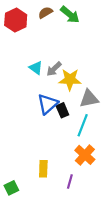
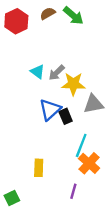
cyan line: (83, 125) -> (81, 145), moved
yellow rectangle: (43, 169) -> (39, 168), moved

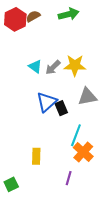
brown semicircle: (48, 13) -> (33, 16), moved
green arrow: (73, 16) -> (69, 14), turned -54
yellow star: (73, 84) -> (75, 65), moved

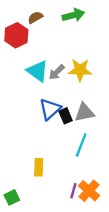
red hexagon: (15, 19) -> (16, 35), moved
cyan triangle: (35, 66) -> (38, 71), size x1.5
gray triangle: (87, 97) -> (85, 112), moved
orange cross: (83, 152) -> (89, 191), moved

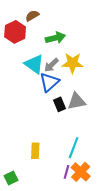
green arrow: (73, 15) -> (55, 38), moved
blue triangle: (50, 109) -> (49, 82), moved
cyan line: (81, 145) -> (74, 148), moved

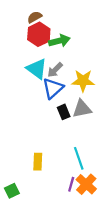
red hexagon: (15, 32) -> (39, 34), moved
yellow star: (73, 63) -> (83, 81), moved
cyan line: (74, 148) -> (79, 158), turned -40

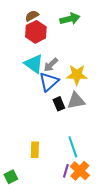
green arrow: (59, 41) -> (70, 19), moved

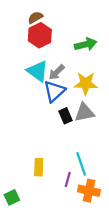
green arrow: (70, 19) -> (86, 44), moved
purple line: (66, 171) -> (68, 179), moved
orange cross: (80, 171) -> (89, 191), turned -30

